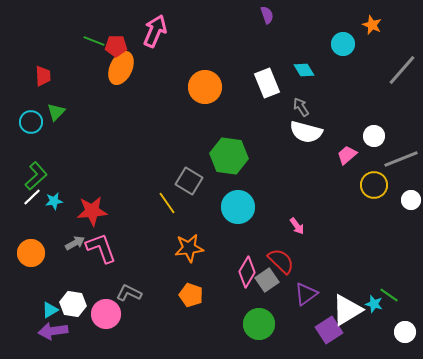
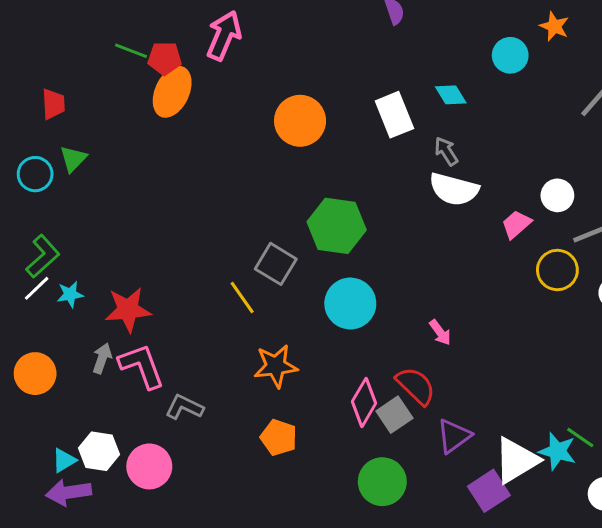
gray arrow: (75, 243) -> (102, 358), turned -42
gray L-shape: (129, 293) -> (184, 407), moved
cyan star: (374, 304) -> (557, 451), size x1.4

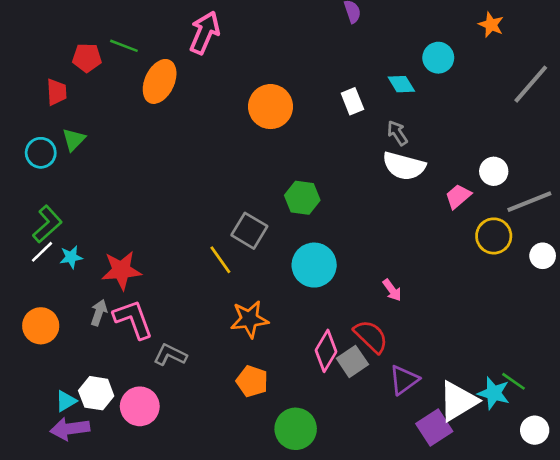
cyan circle: (510, 55) -> (438, 58), moved
red pentagon: (165, 58) -> (87, 58), moved
white rectangle: (394, 115) -> (352, 101), size x0.7
green hexagon: (337, 226) -> (302, 198), size x0.7
green circle: (382, 482) -> (296, 429), moved

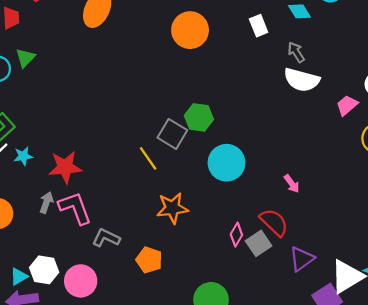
green hexagon: (302, 198) -> (199, 117), moved
pink diamond: (326, 351) -> (236, 235), size x0.7
orange pentagon: (252, 381) -> (149, 260), moved

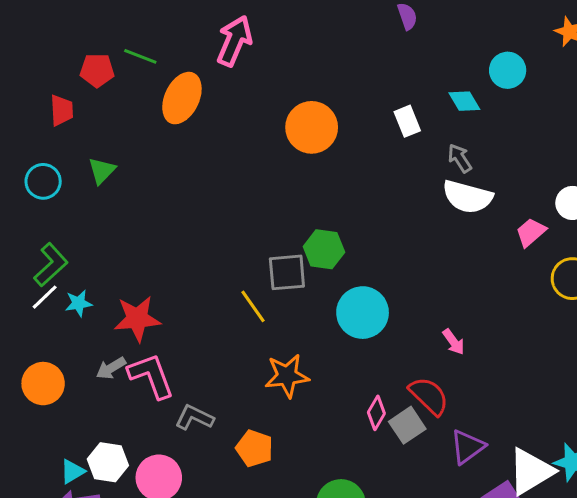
green triangle: (25, 58) -> (102, 171), moved
gray square: (172, 134) -> (287, 272), turned -36
gray arrow: (46, 203) -> (111, 368), turned -140

